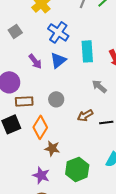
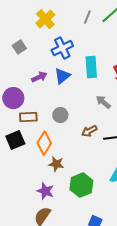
blue cross: (58, 32) -> (62, 48), turned 30
purple arrow: (35, 61) -> (39, 77), turned -77

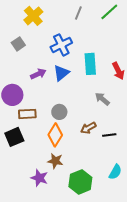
gray line: (87, 17) -> (78, 13), moved
yellow cross: (45, 19) -> (33, 16), moved
orange diamond: (44, 143) -> (55, 135), moved
purple star: (45, 191) -> (39, 178), moved

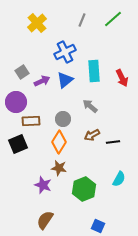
gray square: (18, 44) -> (22, 72), moved
gray arrow: (102, 99) -> (90, 106), moved

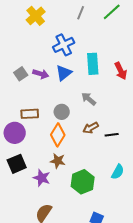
gray square: (22, 72) -> (21, 74), moved
purple arrow: (42, 81) -> (41, 74), turned 42
purple circle: (16, 102) -> (15, 133), moved
black square: (18, 144) -> (17, 164), moved

